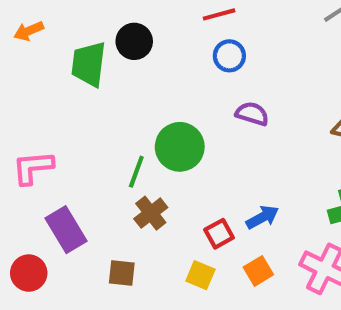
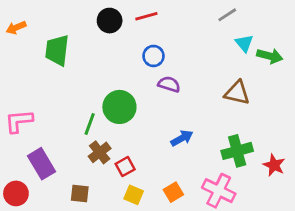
black circle: (134, 41) -> (110, 21), moved
blue circle: (229, 56) -> (153, 56), moved
blue arrow: (262, 217) -> (182, 138), moved
red square: (219, 234) -> (125, 167), moved

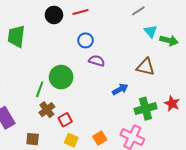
blue arrow: (182, 138) -> (120, 89), moved
red star: (274, 165) -> (172, 104), moved

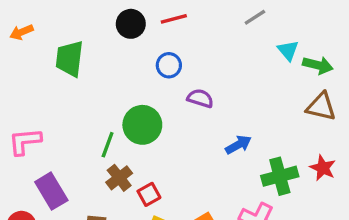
gray line: (138, 11) -> (255, 17), moved
blue circle: (86, 40) -> (169, 65), moved
brown triangle: (146, 67) -> (321, 107), moved

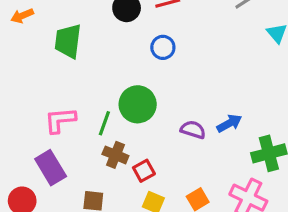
purple semicircle: (200, 98) -> (193, 130), moved
pink L-shape: (25, 141) -> (60, 120), moved
brown cross: (119, 178) -> (115, 155), turned -30

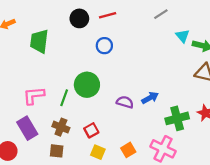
brown cross: (115, 155) -> (61, 127), moved

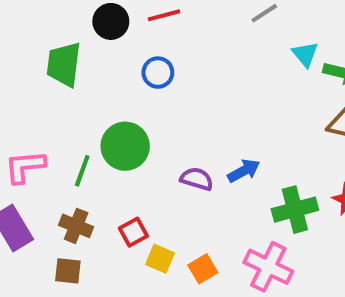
green trapezoid: (39, 41) -> (64, 64), moved
yellow square: (98, 152) -> (160, 259), moved

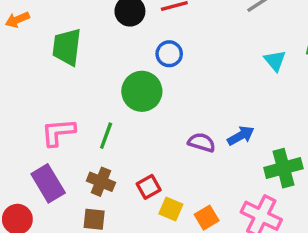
cyan triangle: (305, 54) -> (275, 61), moved
green trapezoid: (64, 64) -> (67, 47), moved
green circle: (125, 146) -> (142, 91), moved

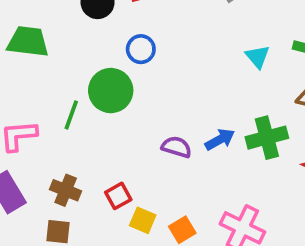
green trapezoid: (67, 47) -> (28, 42), turned 90
green line: (106, 136) -> (71, 115), moved
green cross: (283, 168) -> (267, 138), moved

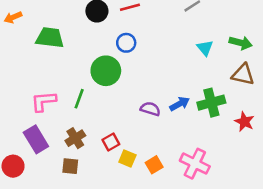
green line: (71, 115) -> (79, 99), moved
brown cross: (66, 190) -> (75, 138), turned 36

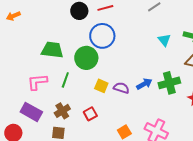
green trapezoid: (50, 38) -> (52, 50), moved
blue circle: (126, 43) -> (102, 36), size x1.6
purple rectangle: (36, 139) -> (31, 112), turned -30
yellow square: (127, 158) -> (101, 86), moved

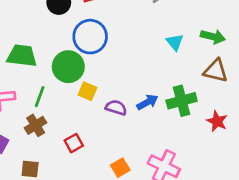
yellow square: (101, 86) -> (87, 91), moved
brown cross: (62, 111) -> (36, 125), moved

